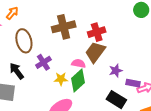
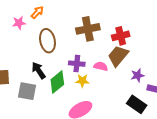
purple cross: (43, 62) -> (77, 64), moved, turned 35
green diamond: (78, 81) -> (57, 82), moved

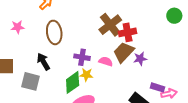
pink star: (19, 23) -> (18, 27), moved
brown cross: (88, 29) -> (110, 25), moved, turned -30
purple star: (137, 75) -> (140, 59), moved
green diamond: (57, 82) -> (73, 82), moved

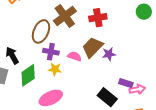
brown cross: (110, 25) -> (65, 16), moved
brown ellipse: (54, 32) -> (41, 31), moved, turned 30
red cross: (128, 32) -> (98, 18), moved
green diamond: (73, 82) -> (28, 75), moved

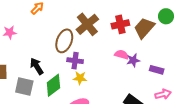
brown trapezoid: (93, 47) -> (144, 28), moved
pink semicircle: (74, 56) -> (122, 55), moved
purple rectangle: (126, 83) -> (157, 70), moved

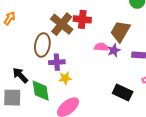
red cross: (120, 24) -> (82, 19), moved, turned 30
brown trapezoid: (144, 28) -> (120, 31), moved
green diamond: (53, 85) -> (41, 91), turned -50

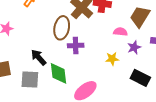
purple star: (114, 50) -> (134, 47), moved
yellow star: (65, 78) -> (112, 59), moved

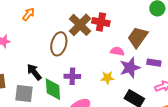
purple cross: (76, 45) -> (72, 76), moved
purple star: (134, 47) -> (130, 68), size x1.5

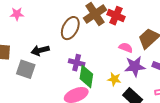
black arrow: (34, 72) -> (40, 50), turned -78
yellow star: (107, 78) -> (114, 79), moved
green diamond: (53, 89) -> (86, 76), moved

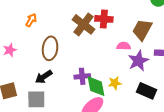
brown ellipse: (70, 28) -> (50, 48), moved
yellow star: (114, 79) -> (115, 83), moved

